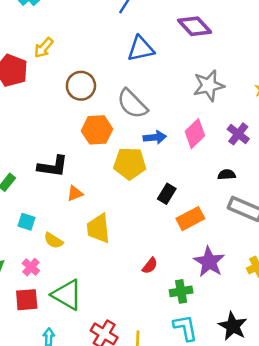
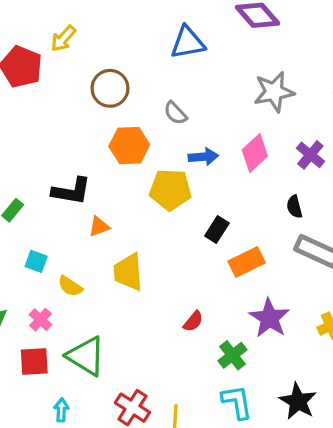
gray semicircle: (132, 104) -> (175, 113), size x0.6
black semicircle: (227, 175) -> (294, 207), turned -102
green cross: (181, 291) -> (232, 355), turned -30

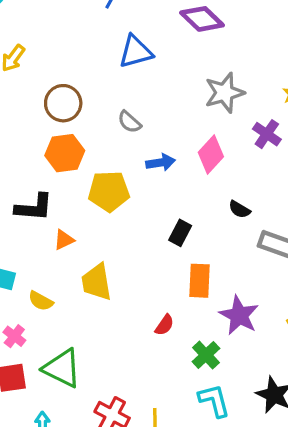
orange hexagon: (129, 146) -> (65, 153), moved
purple cross: (310, 155) -> (267, 134), moved
yellow pentagon: (170, 190) -> (109, 191), moved
black semicircle: (294, 207) -> (239, 209), moved, turned -40
orange rectangle: (247, 262) -> (199, 281), moved, turned -56

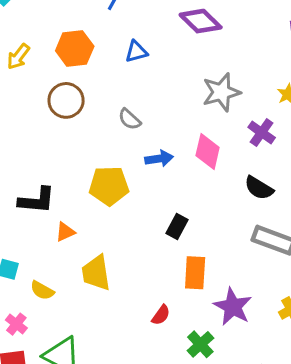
blue triangle: (136, 52) -> (136, 52), size x0.7
orange hexagon: (65, 153) -> (75, 48), moved
pink diamond: (211, 155) -> (208, 152), turned -30
black semicircle: (239, 209) -> (259, 188), moved, size x1.4

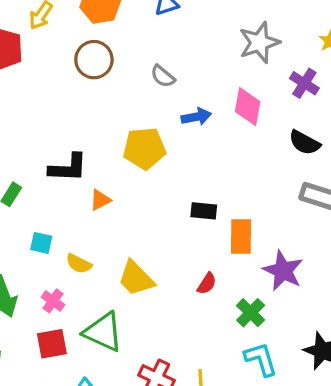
black rectangle: (177, 227) -> (204, 211), moved, turned 70
yellow trapezoid: (96, 273) -> (136, 278), moved, turned -33

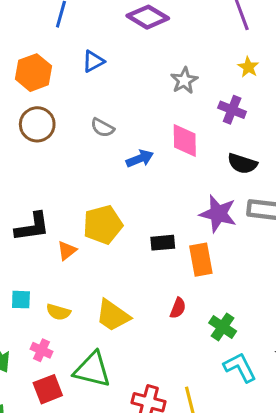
gray star: (259, 43) -> (184, 81), size x0.7
yellow pentagon: (144, 148) -> (103, 225), moved
purple star: (283, 271) -> (218, 214), moved

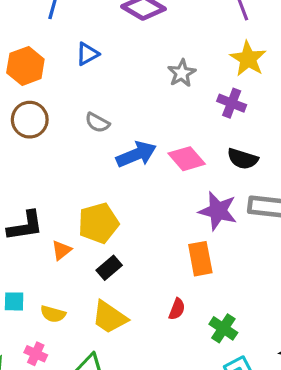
yellow star: (248, 67) -> (248, 59), size x1.6
pink diamond: (185, 141) -> (187, 159), moved, turned -40
blue arrow: (140, 159) -> (136, 154), size x1.4
black rectangle: (163, 243) -> (109, 268), moved, turned -35

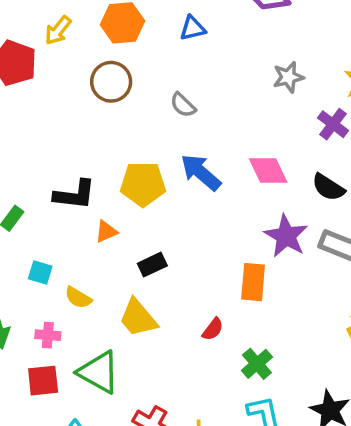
blue arrow: (136, 154) -> (201, 172), moved, turned -132
yellow pentagon: (98, 223) -> (143, 184), moved
pink cross: (36, 354) -> (48, 335), turned -35

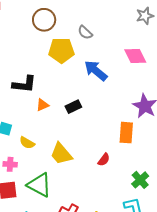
pink diamond: (268, 170) -> (135, 56), moved
yellow pentagon: (143, 184) -> (61, 50), moved
black rectangle: (152, 265) -> (73, 107), moved
green cross: (257, 364) -> (140, 180), moved

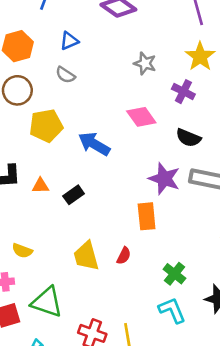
gray star: (145, 16) -> (145, 63), turned -30
gray semicircle: (85, 32) -> (65, 75), moved
orange triangle: (42, 105) -> (40, 186), moved, turned 32
yellow trapezoid: (61, 154) -> (86, 256), moved, turned 35

